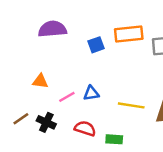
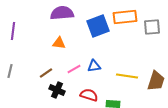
blue square: (96, 45) -> (98, 26), size x1.6
orange triangle: (40, 81) -> (59, 43), moved
brown line: (21, 119) -> (46, 73), moved

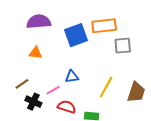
gray square: (152, 27) -> (123, 46), moved
pink line: (74, 69) -> (53, 90), moved
yellow line: (127, 76) -> (106, 87), turned -70

